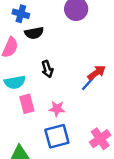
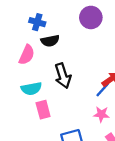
black arrow: (47, 69) -> (63, 76), size x1.5
pink star: (57, 109) -> (101, 114), moved

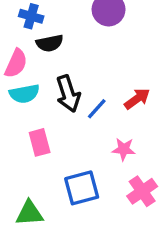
cyan semicircle: (31, 89) -> (24, 94), moved
blue line: (103, 90) -> (97, 109), moved

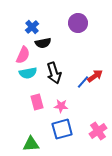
blue cross: (31, 16) -> (32, 27), turned 32
blue line: (97, 109) -> (83, 82), moved
pink star: (124, 149) -> (61, 106), moved

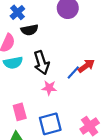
pink rectangle: (37, 102) -> (20, 112), moved
pink star: (61, 106) -> (49, 88), moved

